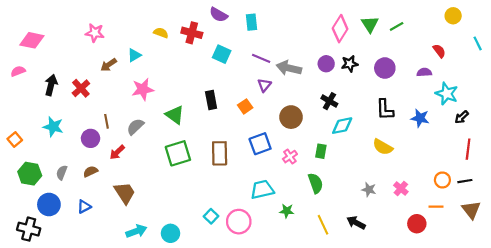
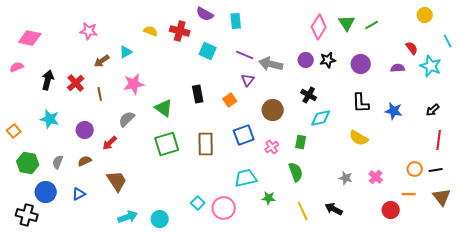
cyan star: (447, 94) -> (431, 66), moved
brown line: (107, 121) -> (100, 94), moved

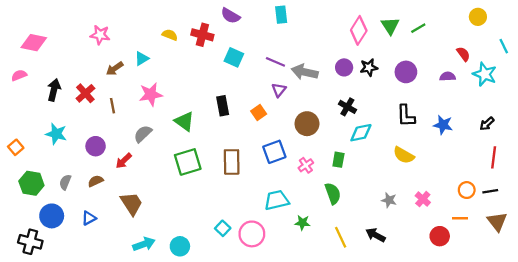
cyan rectangle: (236, 21) -> (281, 15), moved

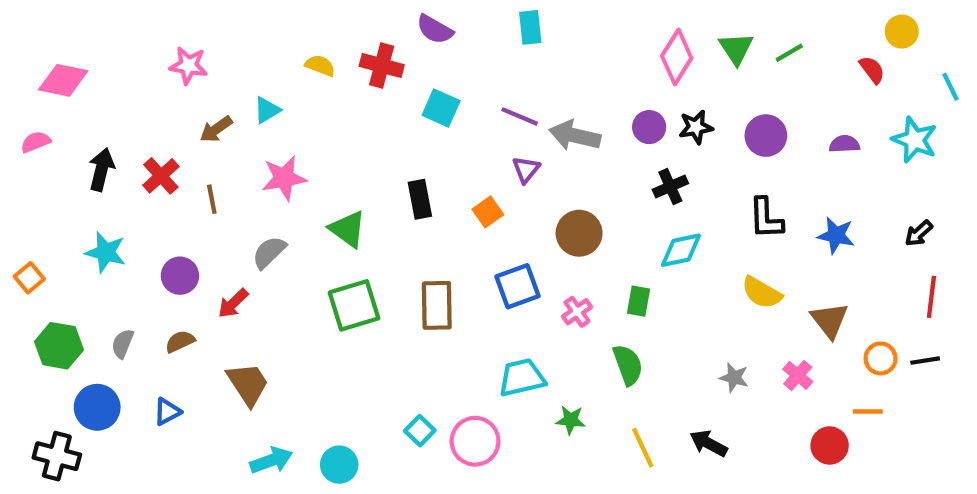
red semicircle: (463, 54) -> (872, 70), moved
black cross: (347, 107) -> (670, 186), moved, turned 36
brown triangle: (497, 222) -> (830, 320), moved

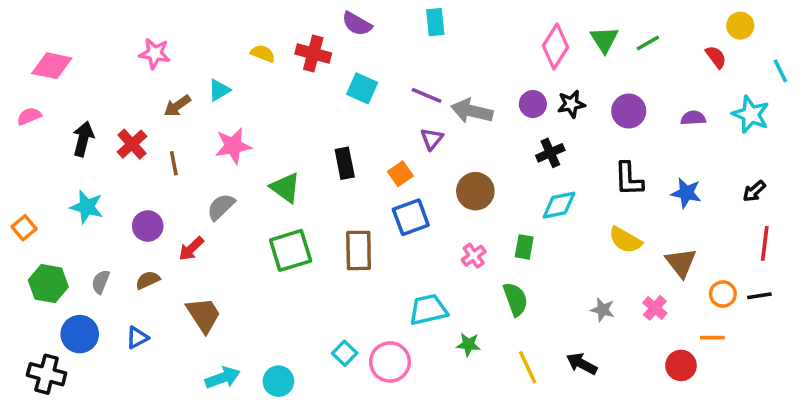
blue square: (517, 286) -> (411, 217), moved

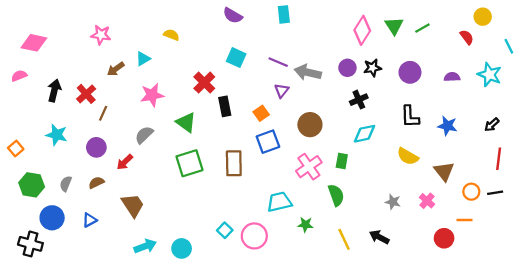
red cross: (313, 53) -> (204, 83), moved, turned 30
brown line: (174, 163) -> (103, 113), moved, turned 35
pink cross: (474, 256) -> (309, 167), size x1.6

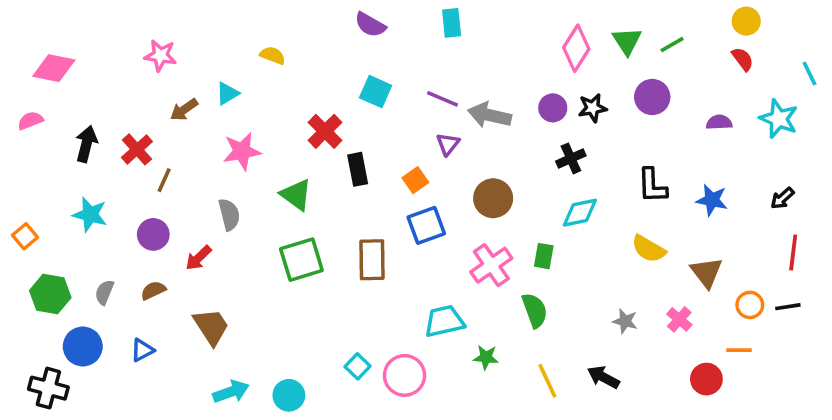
yellow circle: (483, 17) -> (746, 21), moved
purple circle: (410, 72) -> (652, 97), moved
gray semicircle: (144, 135) -> (229, 215), turned 120

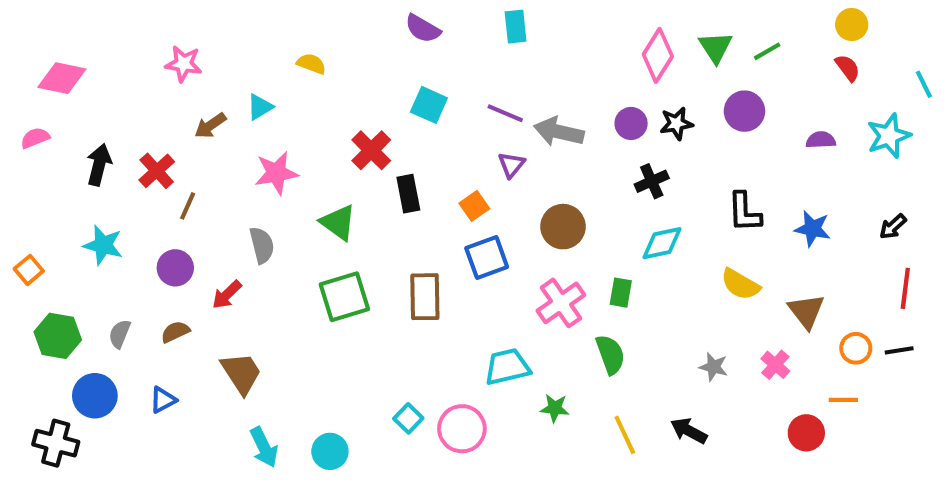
cyan star: (779, 119) -> (889, 136), turned 30
cyan arrow: (231, 392) -> (264, 447), turned 84

